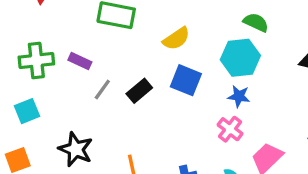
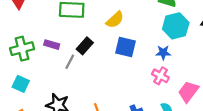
cyan hexagon: (240, 58) -> (176, 26), moved
black rectangle: (139, 91) -> (85, 46), moved
cyan square: (27, 111) -> (21, 84), turned -35

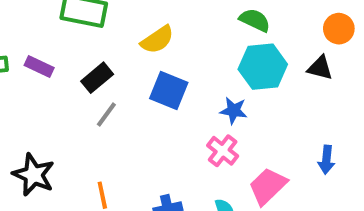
gray line: (70, 62) -> (106, 114), moved

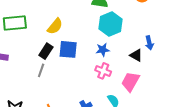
black triangle: (320, 68) -> (136, 55), moved, turned 32
black rectangle: (97, 78) -> (46, 51), moved
blue arrow: (326, 160) -> (149, 43), moved

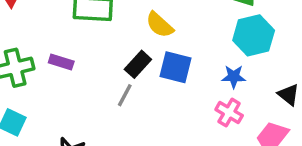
yellow semicircle: (55, 26) -> (160, 25), turned 84

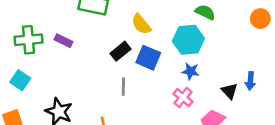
cyan hexagon: (254, 35) -> (188, 40), moved
gray line: (125, 95) -> (123, 87), moved, turned -36

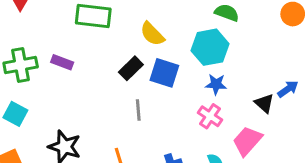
blue arrow: (250, 81) -> (288, 89), turned -126

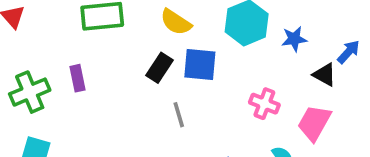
purple rectangle: (62, 62) -> (78, 78), turned 70
blue star: (216, 84) -> (294, 39), moved

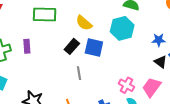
blue star: (294, 39) -> (159, 40), moved
pink cross: (264, 104) -> (126, 85), moved

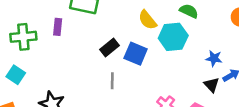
yellow semicircle: (84, 23) -> (147, 20), moved
purple rectangle: (27, 46) -> (58, 27), moved

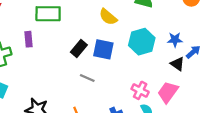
cyan hexagon: (173, 37) -> (142, 42), moved
gray line: (112, 81) -> (87, 78), turned -56

